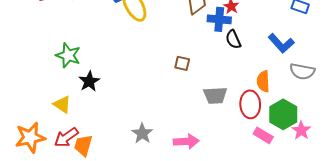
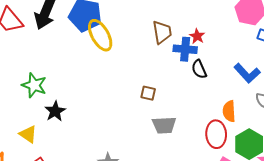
gray trapezoid: (215, 95) -> (164, 125), moved

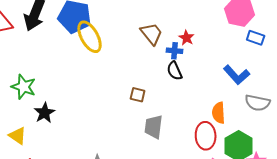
brown trapezoid: (162, 32) -> (152, 34), turned -30
blue cross: (185, 49) -> (175, 51), size x0.7
black semicircle: (199, 69) -> (175, 71), moved
gray trapezoid: (164, 125) -> (154, 127), turned 100

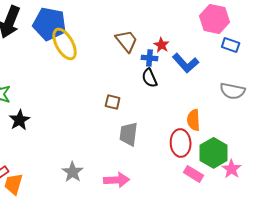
blue L-shape: (237, 75) -> (186, 63), moved
gray semicircle: (258, 103) -> (233, 91), moved

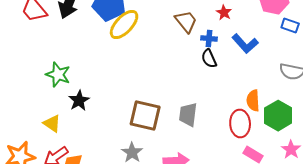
yellow ellipse: (65, 44) -> (124, 24), turned 72
red star: (162, 45) -> (224, 12), moved
brown square: (113, 102) -> (145, 116), moved, size x2.0
green hexagon: (214, 153) -> (278, 116), moved

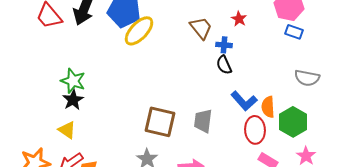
blue rectangle: (290, 26) -> (294, 32), moved
blue L-shape: (245, 44) -> (244, 101), moved
black star: (79, 100) -> (73, 100), moved

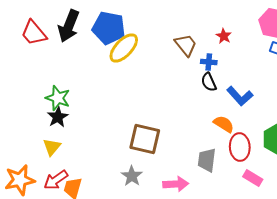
blue L-shape: (244, 101) -> (240, 96), moved
orange semicircle: (268, 107) -> (224, 124), moved, turned 125
gray trapezoid: (203, 121) -> (207, 160), moved
yellow triangle: (67, 130) -> (52, 147), turned 36

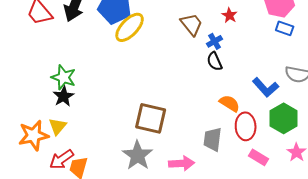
blue cross: (209, 62) -> (215, 41), turned -35
blue L-shape: (240, 96) -> (266, 87), moved
gray star: (132, 176) -> (138, 155), size x1.4
orange star: (20, 180) -> (34, 135), moved

